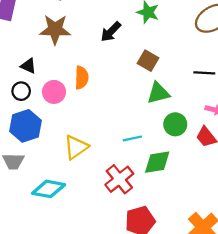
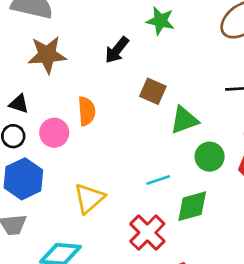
brown square: (148, 61) -> (153, 91), moved

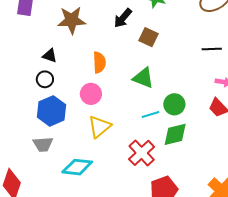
brown square: (153, 91) -> (148, 37), moved
green triangle: (184, 120) -> (143, 78), moved, turned 40
pink circle: (54, 133) -> (91, 94), moved
green circle: (210, 157) -> (174, 104), moved

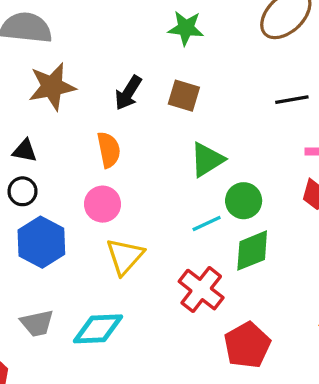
black arrow: (123, 18) -> (128, 93), moved
green triangle: (143, 78) -> (207, 160), moved, turned -45
gray trapezoid: (43, 144) -> (37, 323), moved

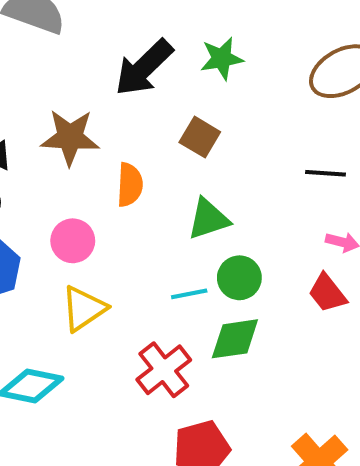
green star: (186, 28) -> (222, 58), turned -30
brown star: (52, 87) -> (70, 137), moved
black arrow: (128, 93) -> (144, 68), moved, size x1.5
orange semicircle: (109, 150) -> (130, 185), moved

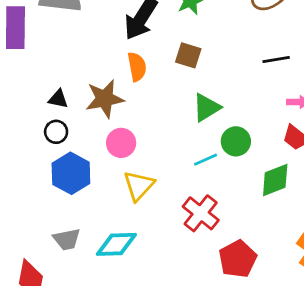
brown star: (70, 137) -> (105, 99), moved
orange semicircle: (130, 185) -> (137, 67), moved
green diamond: (235, 339) -> (275, 180), moved

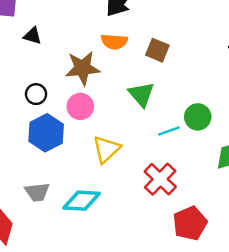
brown square: (188, 55) -> (157, 50), moved
orange semicircle: (137, 67) -> (114, 42), turned 100
black triangle: (58, 99) -> (33, 36), moved
green triangle: (206, 108) -> (141, 94), moved, turned -44
pink circle: (121, 143) -> (80, 106), moved

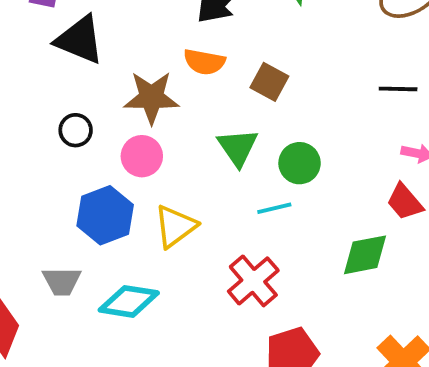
black triangle: (33, 36) -> (80, 40), size x1.8
green circle: (198, 117) -> (300, 163), moved
blue hexagon: (46, 133) -> (105, 215), moved

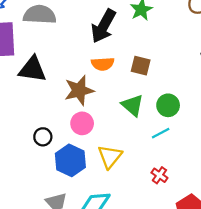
black circle: (76, 130) -> (43, 137), moved
red cross: (253, 281) -> (159, 175), size x0.6

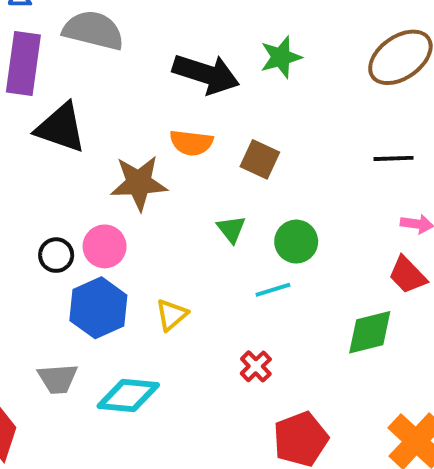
black arrow: (103, 26) -> (206, 74), turned -112
green triangle: (133, 105) -> (231, 229), size x0.7
pink circle: (82, 123) -> (105, 246), moved
yellow triangle: (110, 157) -> (172, 315), size x0.7

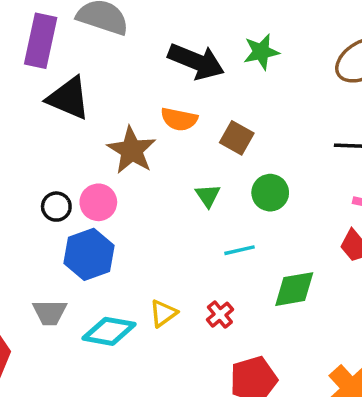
brown star: (139, 183) -> (132, 150), turned 30
green circle: (296, 242) -> (270, 193), moved
yellow triangle: (172, 315) -> (163, 313), moved
green diamond: (370, 332) -> (294, 289), moved

